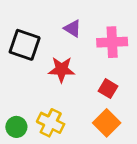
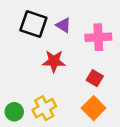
black square: (25, 45) -> (33, 24), moved
yellow cross: (51, 123) -> (44, 108), turned 35

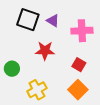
green circle: (14, 112) -> (12, 69), moved

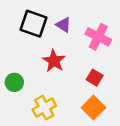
pink cross: (82, 31) -> (98, 37), turned 30
red star: (45, 51) -> (54, 61), turned 30

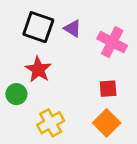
red star: (54, 61) -> (38, 69), moved
red square: (95, 78) -> (108, 89), turned -35

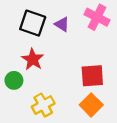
pink cross: (112, 42) -> (97, 17), moved
red square: (108, 89) -> (92, 76), size x1.5

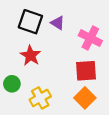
pink cross: (97, 17) -> (90, 38), moved
green circle: (14, 80) -> (12, 84), moved

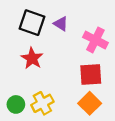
green circle: (12, 84) -> (16, 104), moved

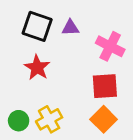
purple triangle: (61, 24) -> (70, 28), turned -35

